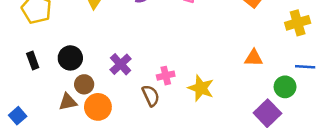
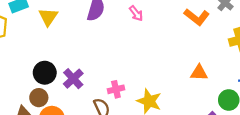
black circle: (70, 58) -> (45, 73), moved

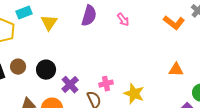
purple cross: (73, 79) -> (70, 85), moved
brown circle: (39, 98) -> (18, 67), moved

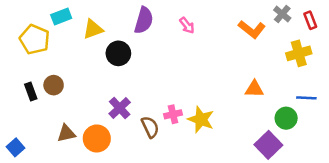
yellow triangle: (49, 23) -> (93, 29), turned 36
black circle: (46, 70) -> (118, 53), moved
pink cross: (106, 84) -> (173, 114), moved

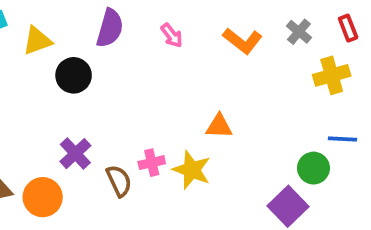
gray cross: (282, 14) -> (299, 32), moved
orange L-shape: (252, 29) -> (243, 41), moved
orange triangle: (254, 89) -> (219, 126), moved

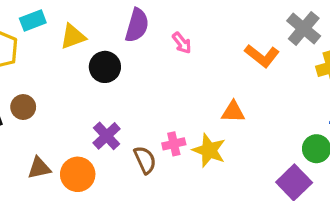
gray cross: (299, 32) -> (304, 28), size x1.5
pink arrow: (172, 35) -> (182, 43), moved
orange L-shape: (243, 41) -> (262, 56), moved

